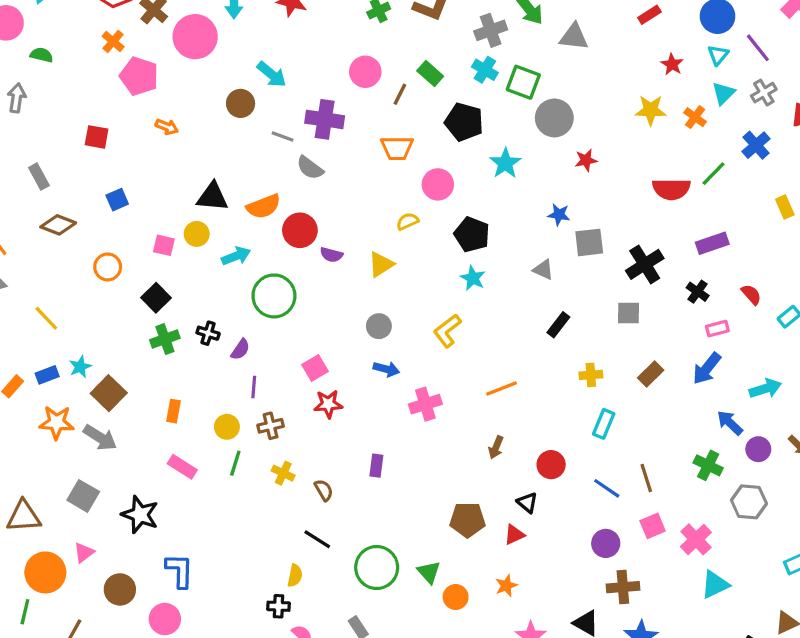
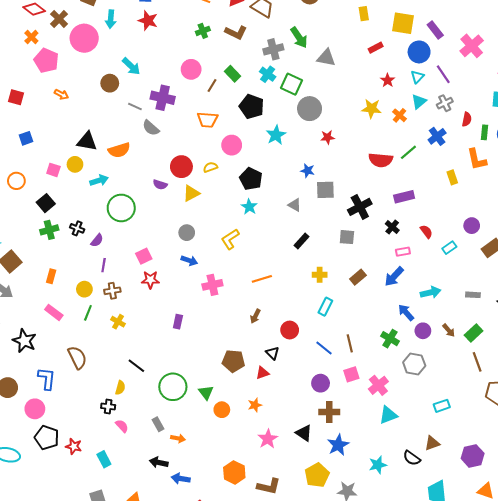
red circle: (300, 230) -> (181, 167), moved
brown semicircle: (324, 490) -> (77, 357), moved, size x1.6

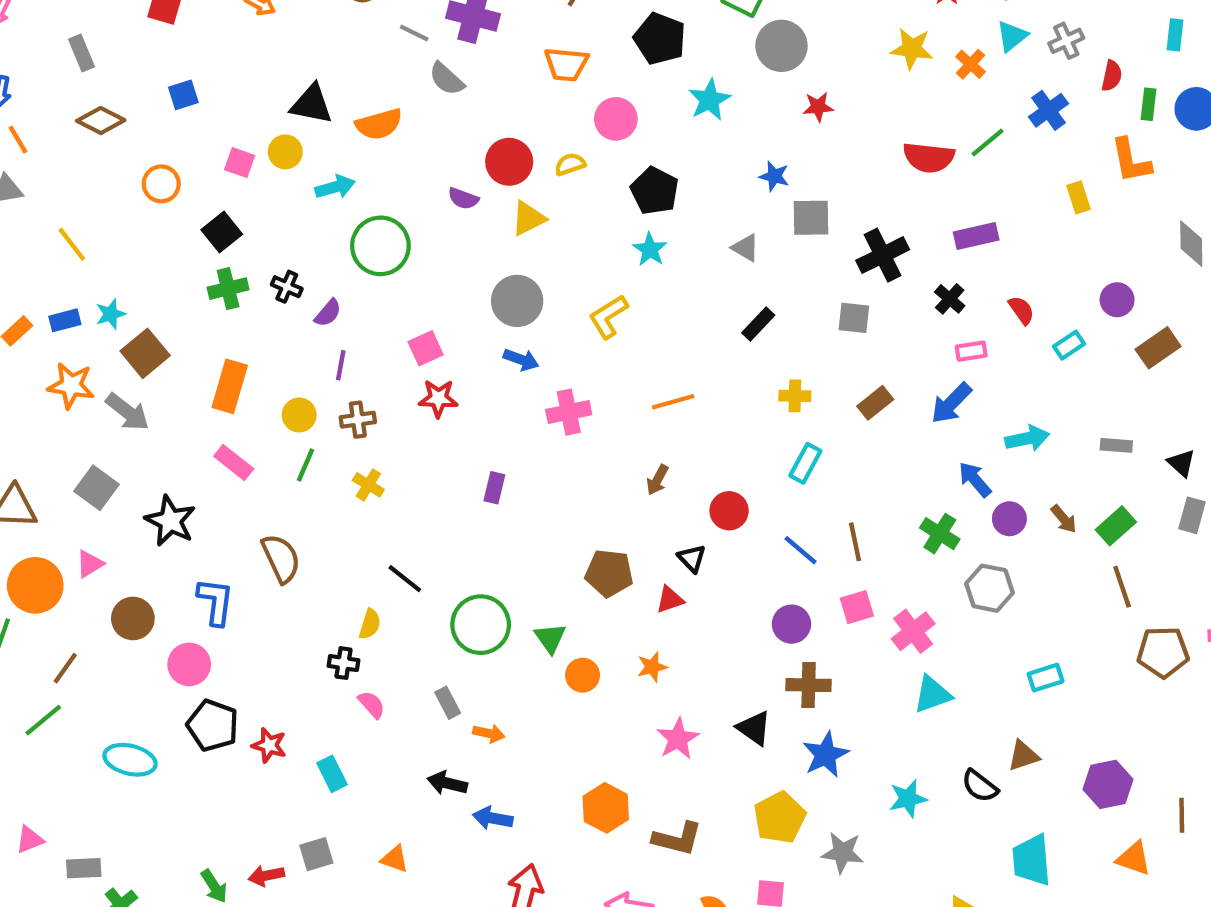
gray circle: (187, 233) -> (517, 301), size x1.5
orange rectangle: (51, 276) -> (230, 386), size x1.6

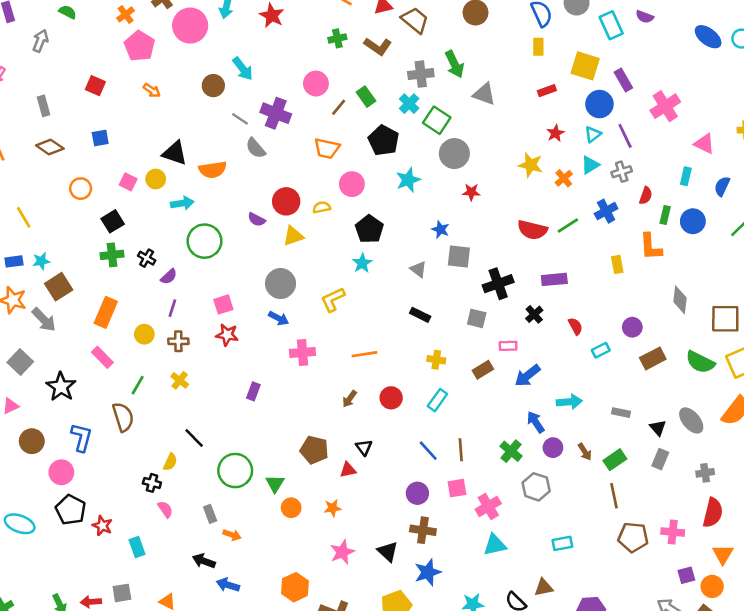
black rectangle: (758, 324) -> (420, 315), turned 66
pink rectangle: (971, 351) -> (508, 346), moved
green line: (305, 465) -> (138, 385), moved
red circle: (729, 511) -> (391, 398), moved

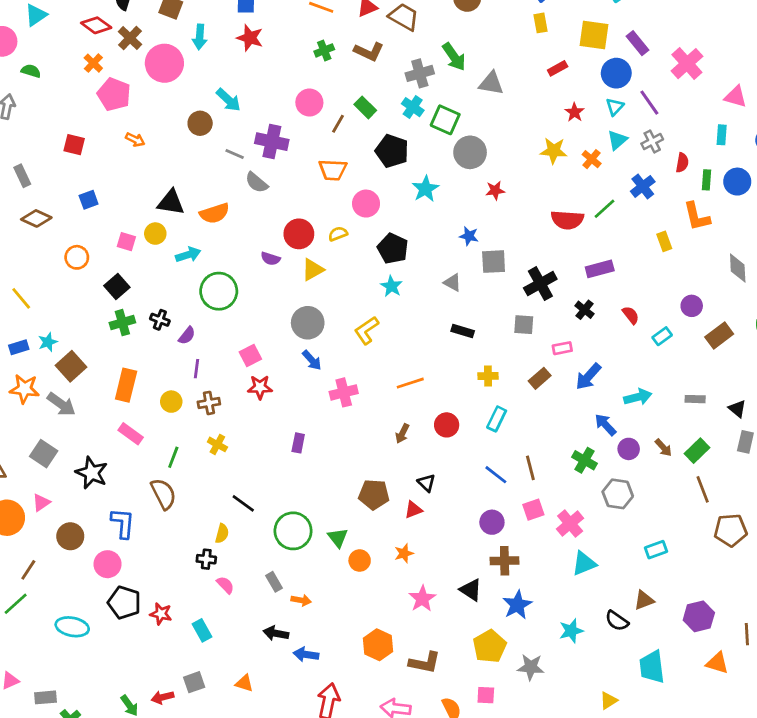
blue arrow: (279, 318) -> (312, 360), turned 30

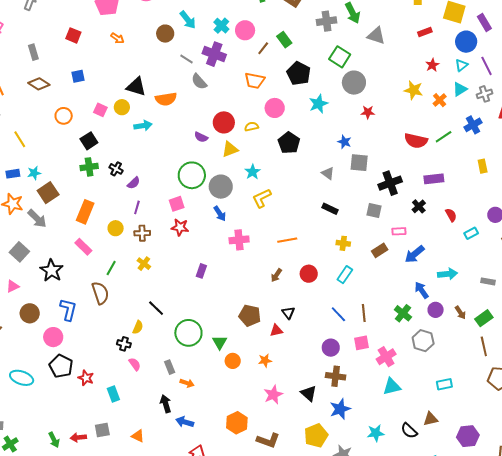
cyan cross: (413, 107) -> (221, 26), moved
cyan star: (391, 286) -> (253, 172), moved
green circle: (219, 291) -> (192, 175), moved
black arrow: (276, 633) -> (166, 404), turned 54

